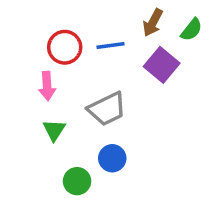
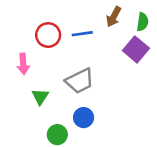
green semicircle: (192, 30) -> (143, 22), turned -30
purple square: (162, 65) -> (136, 49), moved
pink arrow: (47, 86) -> (23, 64), moved

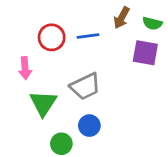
green semicircle: (143, 22) -> (152, 23), turned 96
purple square: (136, 49) -> (145, 53), turned -30
green triangle: (40, 97) -> (43, 103), size x1.5

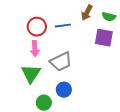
pink arrow: (25, 68) -> (35, 49), moved

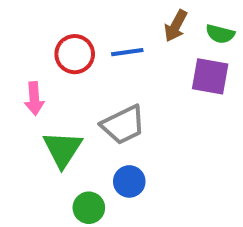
pink arrow: (35, 49) -> (34, 99), moved

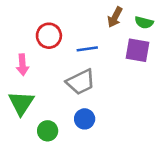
blue line: (127, 52) -> (87, 49), moved
green triangle: (63, 149) -> (21, 103), moved
green circle: (89, 208) -> (48, 131), moved

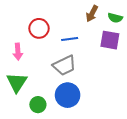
blue circle: (85, 119) -> (68, 95), size x1.5

